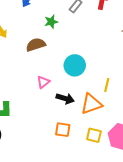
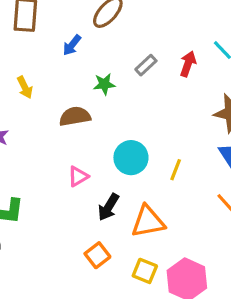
yellow line: (107, 85) -> (176, 170), moved
black arrow: (65, 99) -> (108, 207), turned 96
orange square: (63, 130) -> (97, 255), turned 35

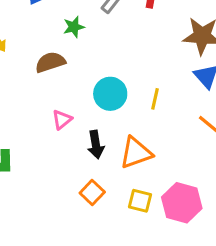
black arrow: (108, 207) -> (96, 145), turned -32

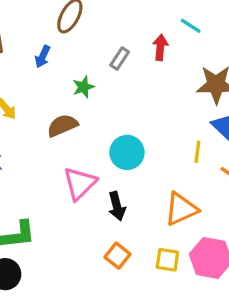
yellow line: (155, 99) -> (197, 152), moved
pink triangle: (62, 120) -> (80, 183), size x1.6
orange triangle: (136, 153) -> (181, 209), moved

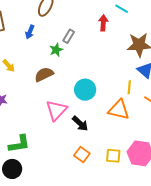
gray rectangle: (120, 59) -> (69, 36), moved
black arrow: (117, 206) -> (80, 123), turned -30
orange triangle: (181, 209) -> (119, 110), moved, turned 40

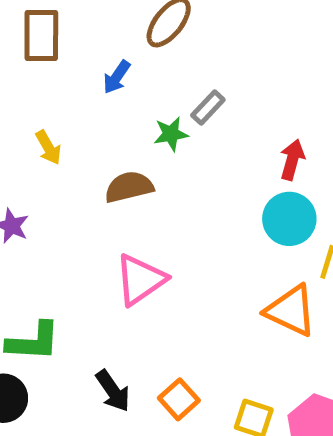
red arrow: (103, 23) -> (292, 160), moved
cyan circle: (85, 90) -> (289, 219), moved
black arrow: (80, 123) -> (113, 391), moved

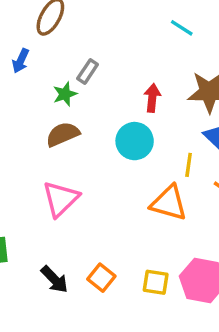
brown semicircle: (129, 187) -> (63, 134), moved
cyan circle: (289, 219) -> (135, 141), moved

